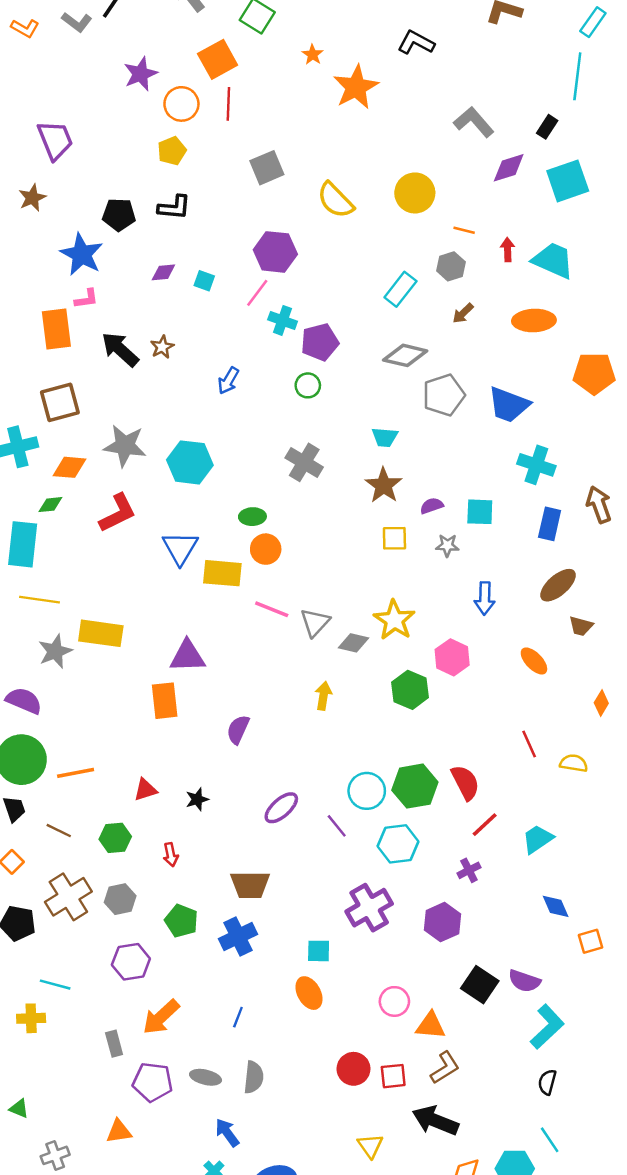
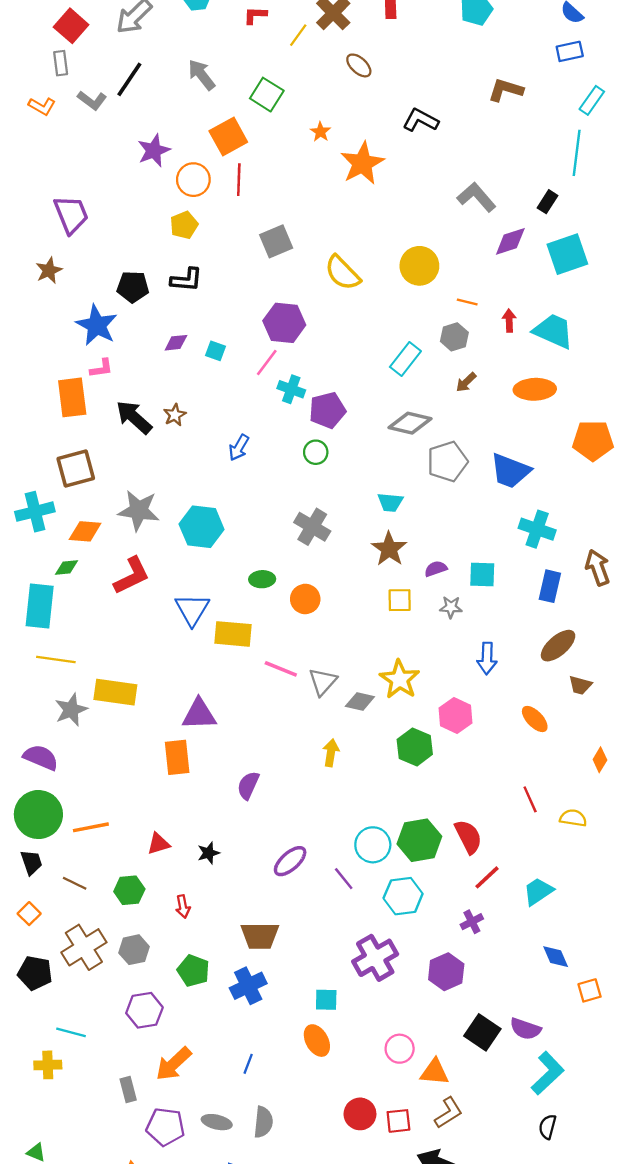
orange circle: (266, 549) -> (305, 599), moved

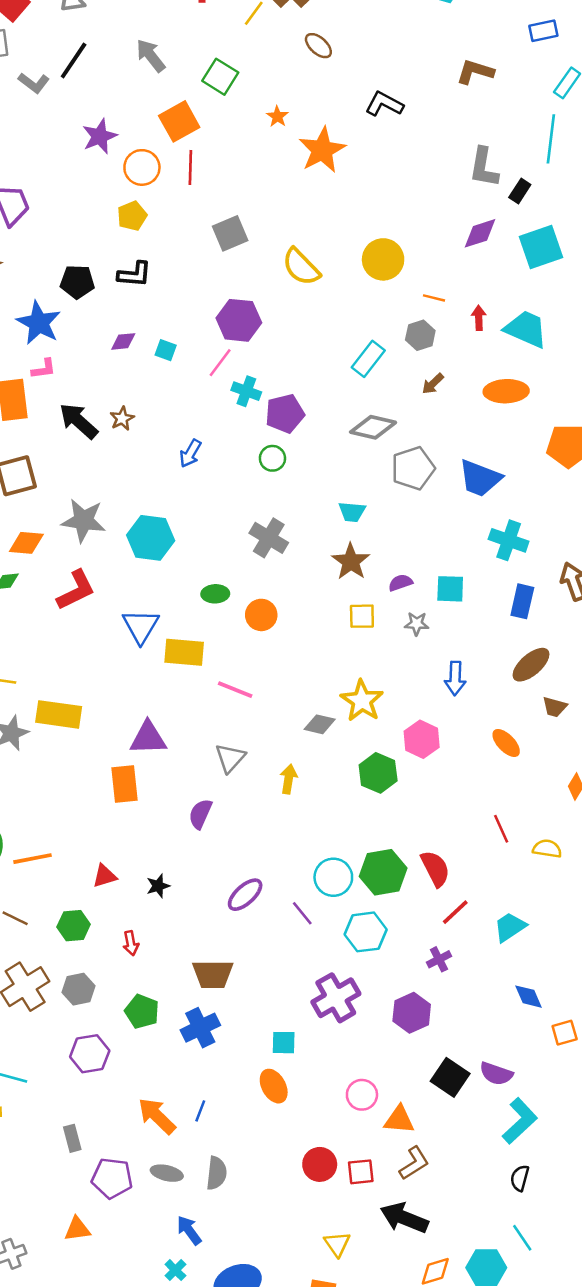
gray L-shape: (476, 197) -> (484, 167), moved, turned -129
gray triangle: (323, 682) -> (230, 758), moved
orange arrow: (174, 1064) -> (157, 1116), moved, turned 87

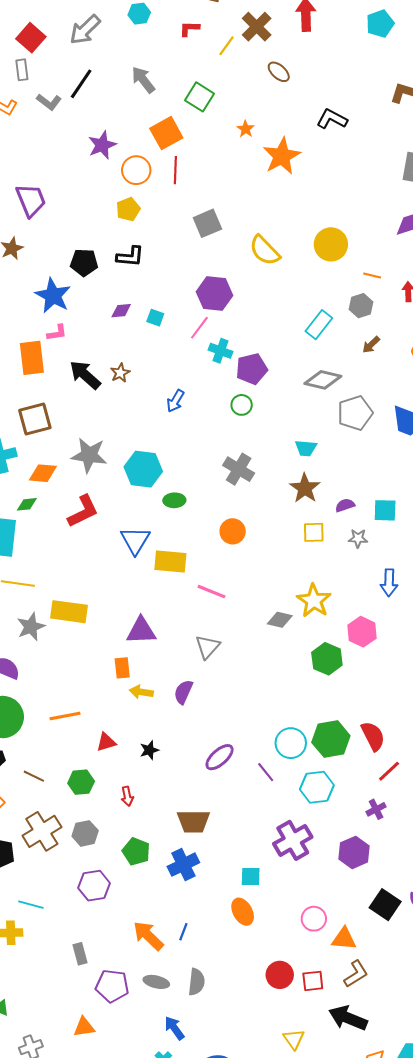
green ellipse: (215, 594) -> (174, 500), moved
yellow arrow: (289, 779) -> (141, 692), moved, turned -90
orange rectangle: (124, 784) -> (122, 668), size x0.7
orange line: (33, 859) -> (65, 716), moved

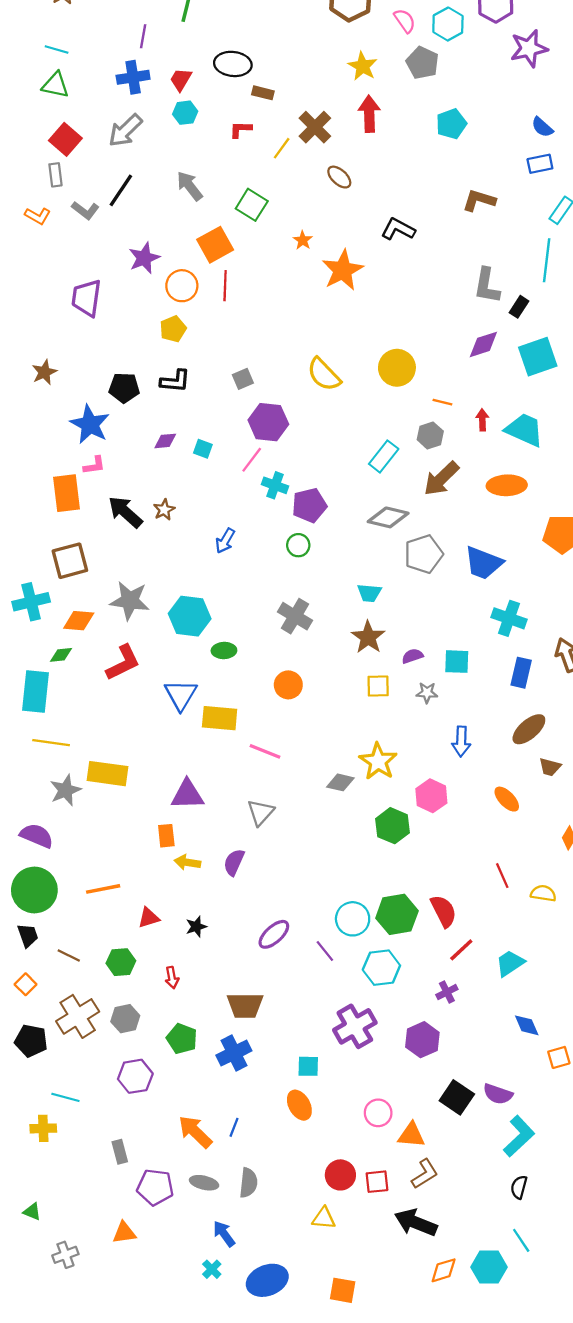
purple trapezoid: (31, 200) -> (86, 298), moved, turned -150
gray square: (207, 223) -> (243, 379), moved, size x0.7
brown arrow: (371, 345) -> (441, 479), size x1.8
yellow triangle: (294, 1039) -> (324, 1218), moved, turned -50

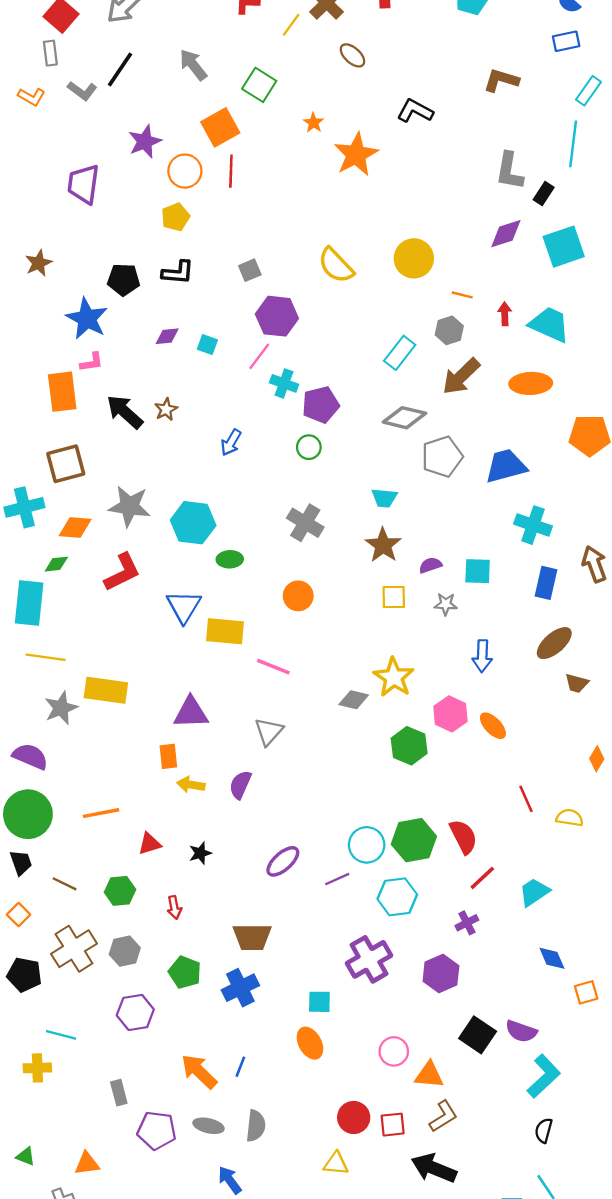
blue trapezoid: (483, 563) -> (506, 466), turned 144
orange ellipse: (507, 799) -> (493, 726), moved
purple line: (325, 951) -> (337, 879), turned -75
orange triangle: (124, 1233) -> (87, 1164), moved

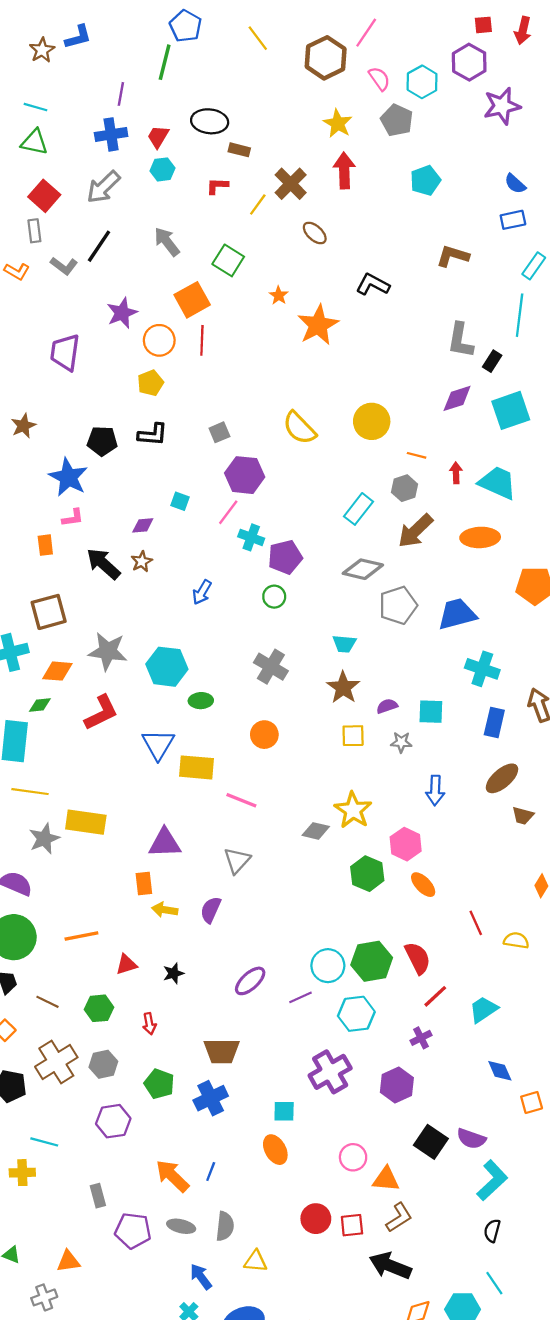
purple diamond: (167, 336) -> (143, 525), moved
orange rectangle: (62, 392) -> (45, 545), size x0.6
orange ellipse: (493, 726) -> (423, 885), moved
yellow triangle: (336, 1164) -> (256, 1261), moved

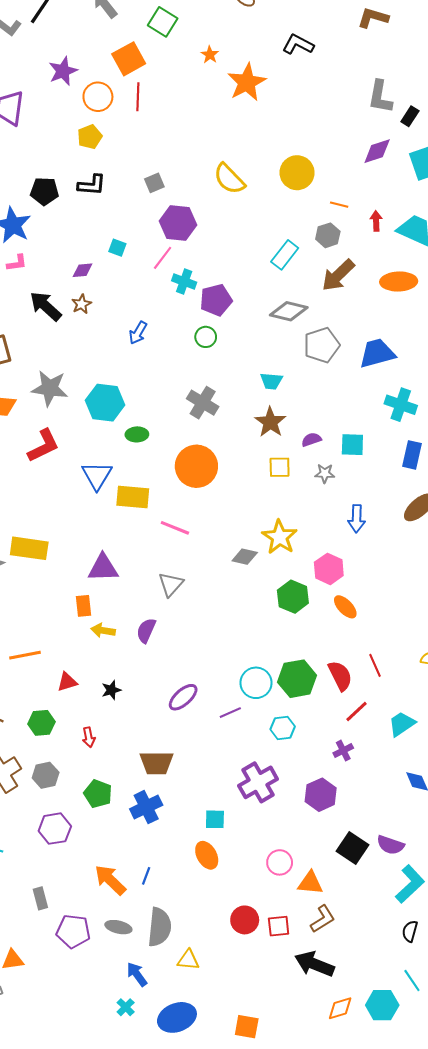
orange circle: (264, 735) -> (196, 466), size x1.6
red line: (476, 923) -> (375, 665), moved
cyan hexagon: (356, 1014) -> (283, 728), size x0.7
gray semicircle: (225, 1226) -> (159, 927), size x1.4

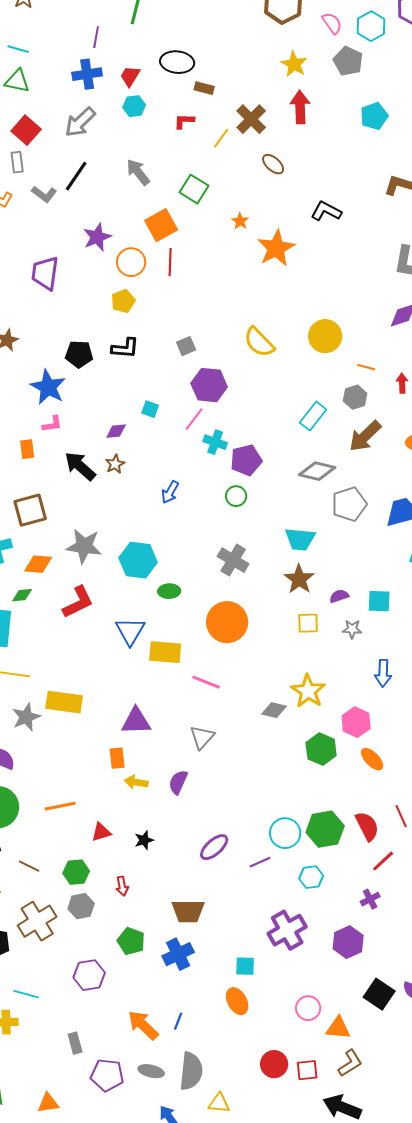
cyan trapezoid: (271, 381) -> (300, 539), size x1.4
gray hexagon: (46, 775) -> (81, 906), moved

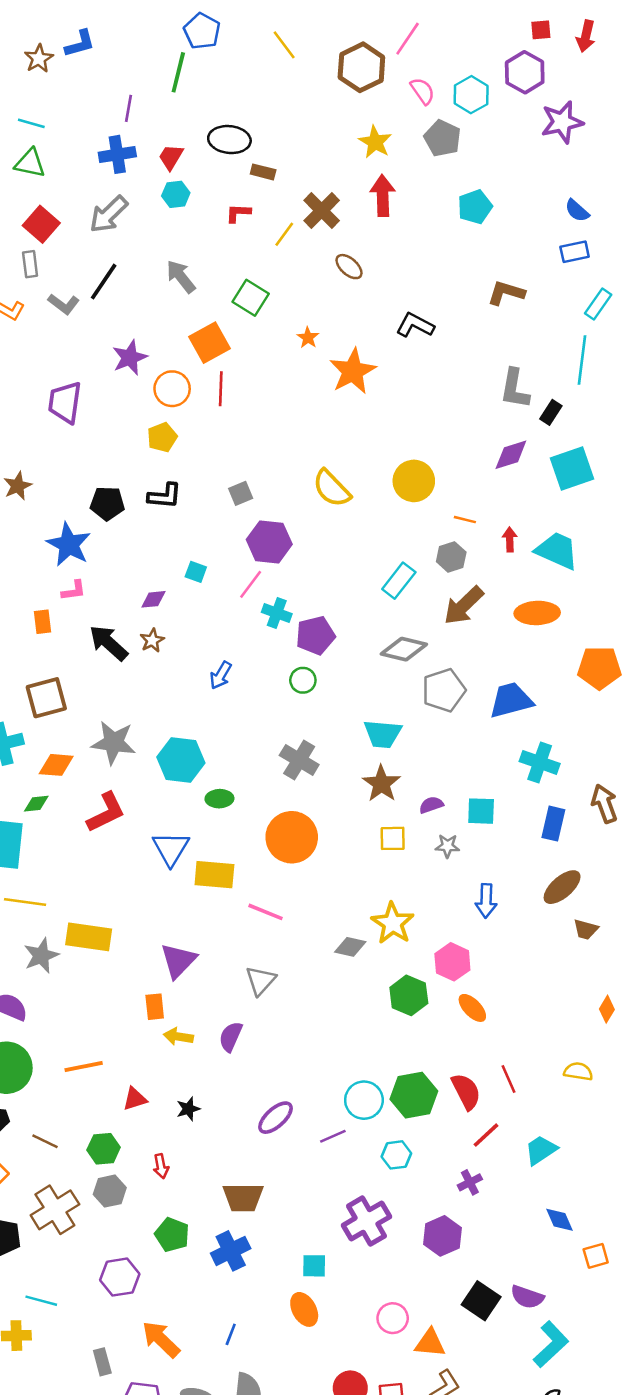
purple triangle: (136, 721) -> (178, 961), turned -44
orange arrow: (143, 1025) -> (161, 1339), moved

